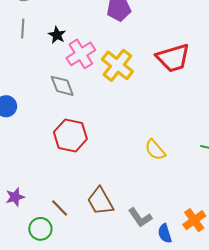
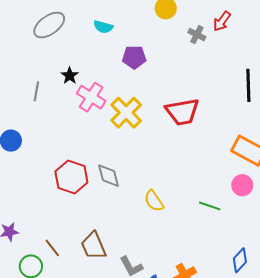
gray line: (23, 28) -> (36, 91), moved
pink cross: (81, 54) -> (91, 97), turned -32
gray diamond: (62, 86) -> (109, 176), moved

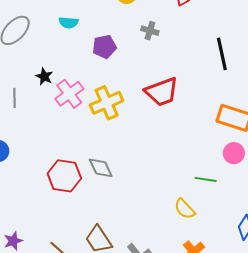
gray cross: (197, 35) -> (150, 31), moved
pink cross: (91, 97) -> (69, 94), turned 32
yellow cross: (126, 113) -> (107, 103), turned 32
yellow semicircle: (154, 201) -> (185, 209), moved

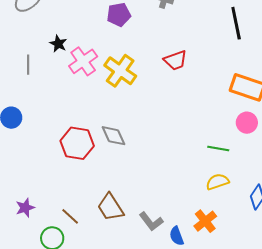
red trapezoid: (162, 92) -> (175, 60), size x0.7
yellow cross: (107, 103) -> (120, 71), turned -32
yellow semicircle: (185, 209) -> (217, 182), moved, turned 115

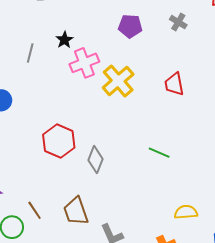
red trapezoid: (175, 60) -> (174, 84), turned 85
gray diamond: (113, 136) -> (96, 160), moved, turned 32
green line: (218, 149) -> (159, 153), moved

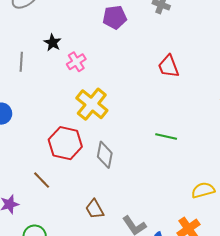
pink cross: (84, 63) -> (76, 62), size x0.7
yellow cross: (118, 81) -> (92, 104), moved
brown line: (35, 210) -> (42, 180), moved
brown trapezoid: (76, 211) -> (95, 209), size x0.7

